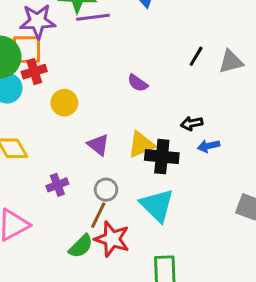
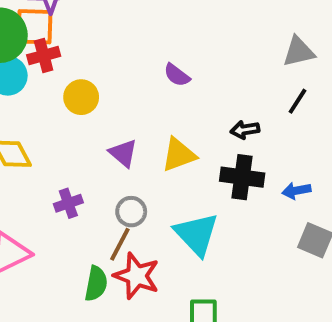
black line: (196, 56) -> (298, 101), moved
blue arrow: (208, 146) -> (296, 191), moved
black cross: (162, 157) -> (242, 177), moved
green semicircle: (81, 246) -> (96, 284), turned -36

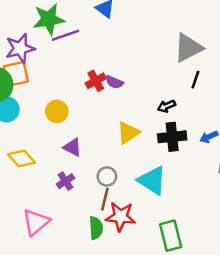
gray triangle: (299, 52) -> (188, 48), size x1.4
red cross: (44, 56) -> (96, 81), moved
purple triangle: (123, 153) -> (72, 147), moved

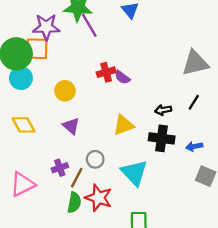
purple line: (66, 35) -> (89, 25), turned 65
black line: (195, 80) -> (194, 102), moved
purple cross: (66, 181) -> (60, 168), moved
brown line: (105, 199) -> (77, 178), moved

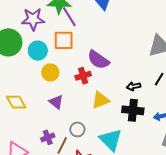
orange square: (37, 49) -> (64, 40), moved
red cross: (106, 72) -> (83, 76), moved
purple semicircle: (122, 77) -> (98, 60), size x1.6
cyan circle: (21, 78) -> (38, 51), moved

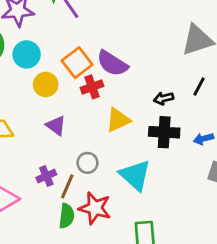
orange square: (64, 40) -> (77, 63), moved, turned -35

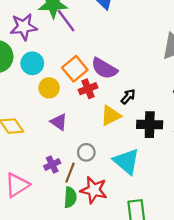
black arrow: (164, 98) -> (128, 96), moved, turned 147

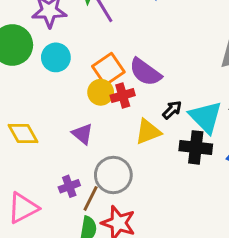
yellow circle: (49, 88) -> (101, 92), moved
gray circle: (86, 152) -> (113, 175), size x1.6
cyan triangle: (126, 161) -> (206, 117), moved

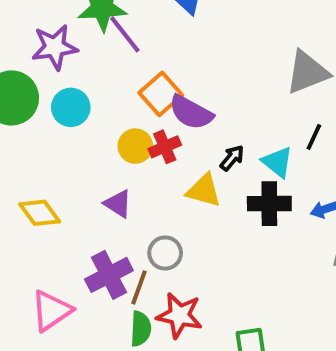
orange square: (108, 69) -> (161, 94), moved
cyan triangle: (206, 117) -> (277, 162), size x0.7
yellow triangle: (148, 132) -> (204, 190), turned 44
gray circle: (113, 175) -> (165, 253), size x0.7
purple cross: (69, 186) -> (109, 275), size x1.6

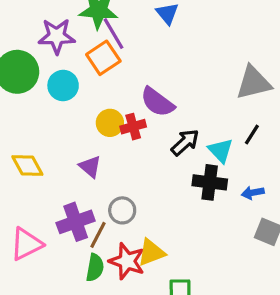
orange square: (161, 94) -> (103, 58), moved
black arrow: (232, 158) -> (185, 142), size x1.4
yellow triangle: (204, 190) -> (151, 252), moved, turned -44

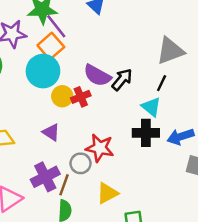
cyan circle: (63, 85) -> (43, 71), moved, size x1.4
black line: (252, 134) -> (162, 83), moved
black arrow: (185, 142) -> (122, 80), moved
blue arrow: (253, 193) -> (181, 137), size x1.5
red star: (127, 261) -> (100, 148), moved

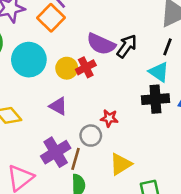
cyan circle: (43, 71) -> (29, 60), moved
red star: (100, 148) -> (109, 118), size x0.6

